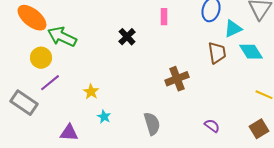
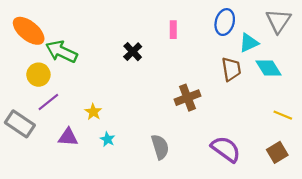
purple semicircle: (212, 126) -> (226, 149), size x1.8
purple triangle: (69, 133) -> (68, 137), moved

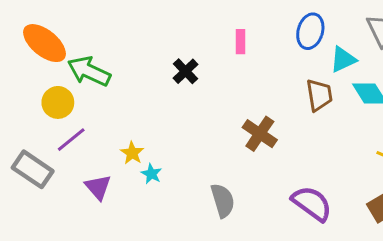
brown cross: (187, 98) -> (260, 134), turned -35
purple triangle: (68, 137) -> (98, 187), turned 45
cyan star: (107, 139) -> (151, 174), moved

